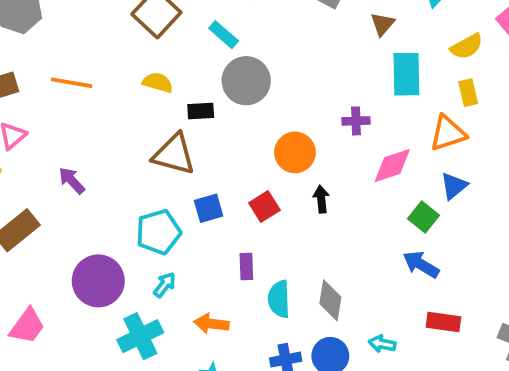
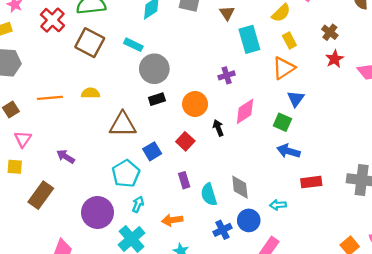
yellow semicircle: (158, 83) -> (91, 93), moved
black rectangle: (201, 111) -> (157, 99), moved
pink diamond: (392, 166) -> (245, 111), moved

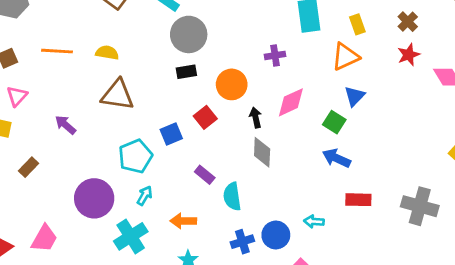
brown triangle: (123, 124) -> (118, 95), moved
red square: (185, 141) -> (205, 117), moved
purple rectangle: (184, 180) -> (205, 175), turned -42
gray diamond: (240, 187) -> (262, 152), moved
brown rectangle: (41, 195) -> (28, 167), size x0.6

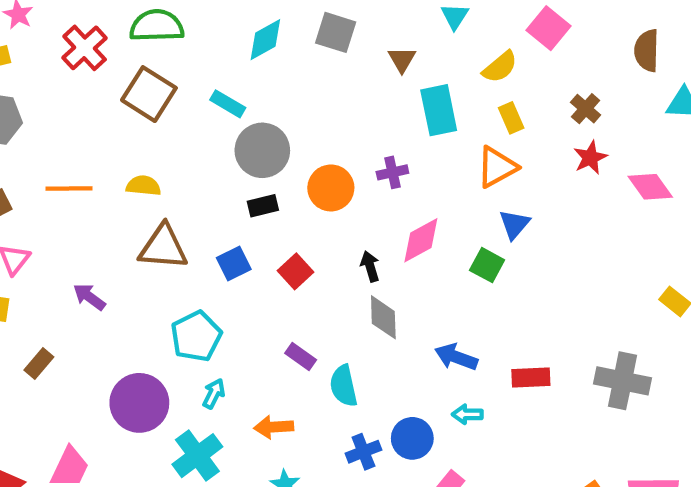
orange circle: (232, 84) -> (331, 188), moved
blue square: (171, 134) -> (234, 263), moved
blue arrow: (336, 158) -> (456, 357), moved

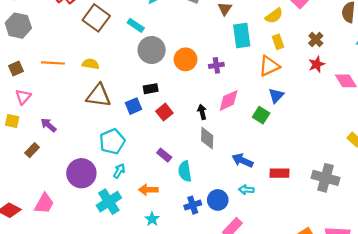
orange circle: (331, 188) -> (186, 59), moved
black rectangle: (263, 206) -> (151, 89), moved
purple arrow: (89, 297) -> (48, 125), moved

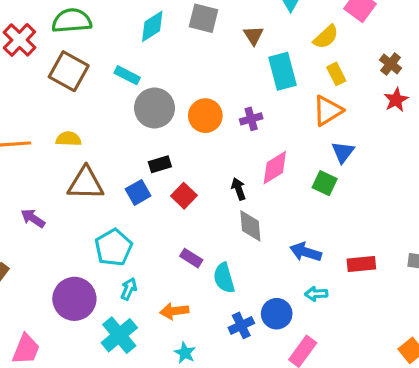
purple arrow: (48, 125) -> (33, 218), moved

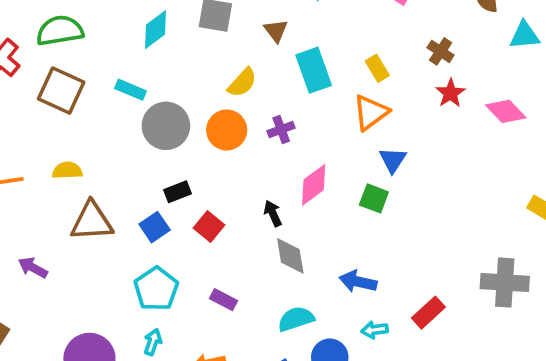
yellow semicircle: (326, 37) -> (242, 83), moved
cyan pentagon: (113, 247) -> (156, 289), moved
red rectangle: (361, 264) -> (428, 313), moved, turned -32
cyan semicircle: (224, 278) -> (296, 319), moved, turned 92

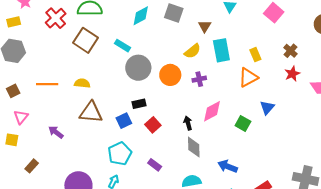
yellow semicircle: (242, 83) -> (192, 51), moved
blue triangle: (393, 160) -> (267, 108), moved

